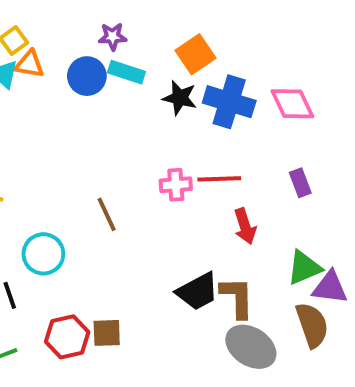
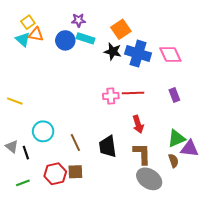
brown line: (107, 214) -> (75, 142), moved
red arrow: (245, 226) -> (138, 124), moved
black trapezoid: (198, 291) -> (108, 147), moved, turned 110
brown semicircle: (312, 325) -> (173, 161), moved, size x0.6

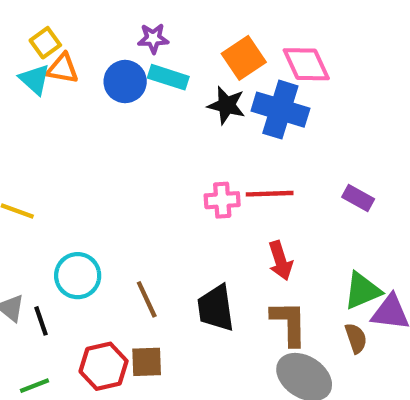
pink diamond: (170, 55) -> (306, 64), moved
purple rectangle: (174, 95) -> (358, 198), turned -40

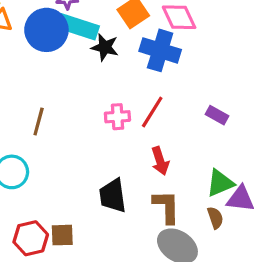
cyan rectangle: (168, 77) -> (78, 27), size x1.4
blue circle: (125, 82) -> (46, 30), size x1.4
black star: (226, 105) -> (105, 47), moved
red line: (270, 194) -> (152, 112), turned -56
brown line: (147, 299) -> (39, 121), moved, turned 40

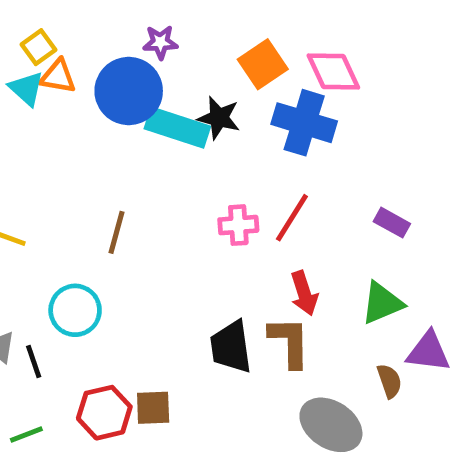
cyan rectangle: (78, 27) -> (177, 128), moved
green triangle: (220, 183) -> (382, 303), moved
brown L-shape: (166, 207) -> (289, 342), moved

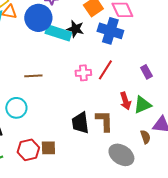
purple rectangle: (392, 223) -> (146, 72), turned 32
brown line: (116, 232) -> (33, 76), turned 72
red arrow: (304, 293) -> (125, 101), moved

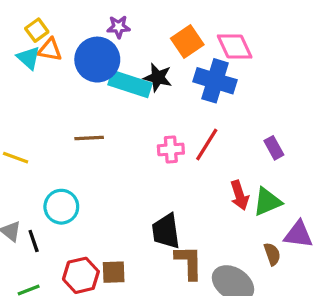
brown line: (33, 76) -> (89, 138), moved
brown L-shape: (104, 121) -> (189, 262), moved

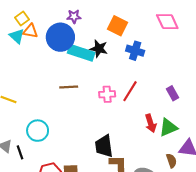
orange square: (187, 42) -> (117, 26), turned -30
pink diamond: (235, 46) -> (167, 22), moved
blue cross: (215, 81) -> (135, 51), size x0.7
brown line: (89, 138) -> (69, 87), moved

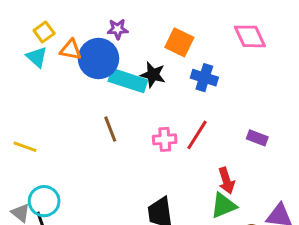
orange triangle: (30, 31) -> (71, 50), moved
brown line: (69, 87) -> (110, 129), turned 72
purple rectangle: (172, 93) -> (257, 138), turned -40
green triangle: (168, 127) -> (223, 206), moved
cyan circle: (38, 131) -> (44, 201), moved

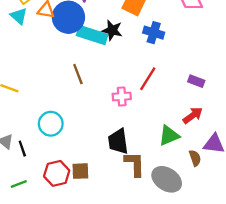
pink cross: (165, 139) -> (122, 96), moved
red arrow: (226, 181) -> (193, 115), moved, turned -108
cyan circle: (44, 201) -> (51, 124), moved

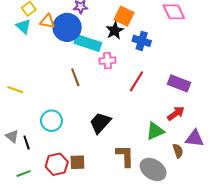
black star: (112, 30) -> (115, 31), moved, turned 30
purple rectangle: (196, 81) -> (179, 83), size x1.5
pink cross: (122, 96) -> (107, 61), moved
black trapezoid: (118, 141) -> (100, 123), moved, turned 50

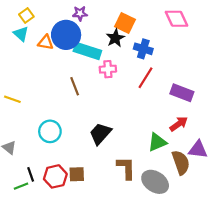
orange triangle: (47, 21) -> (46, 42), moved
red line: (136, 81) -> (145, 78), moved
black line: (27, 142) -> (31, 174), moved
brown semicircle: (178, 151) -> (181, 163), size x1.6

